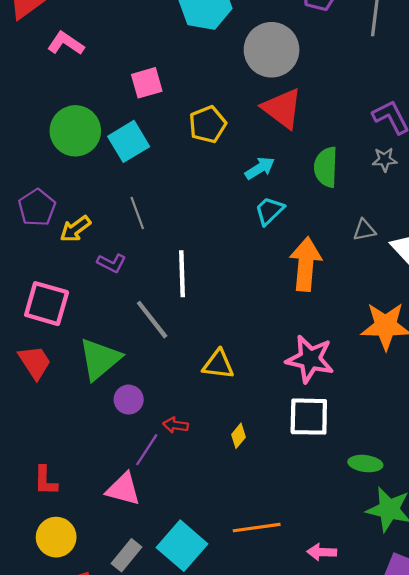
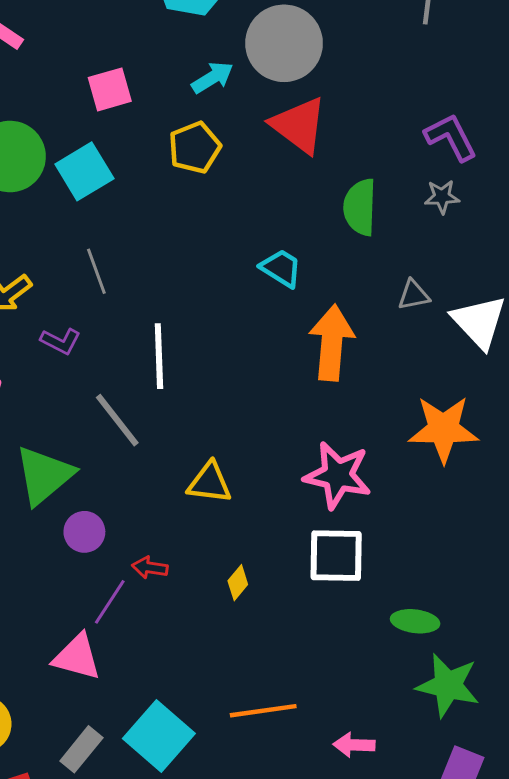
cyan arrow: (260, 168) -> (213, 78), moved
cyan trapezoid: (269, 211) -> (281, 268), turned 76

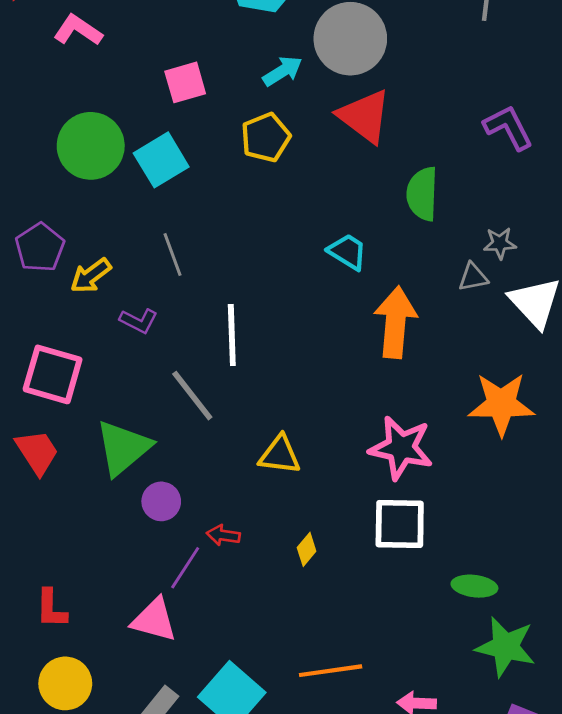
gray star: (442, 197) -> (500, 243), moved

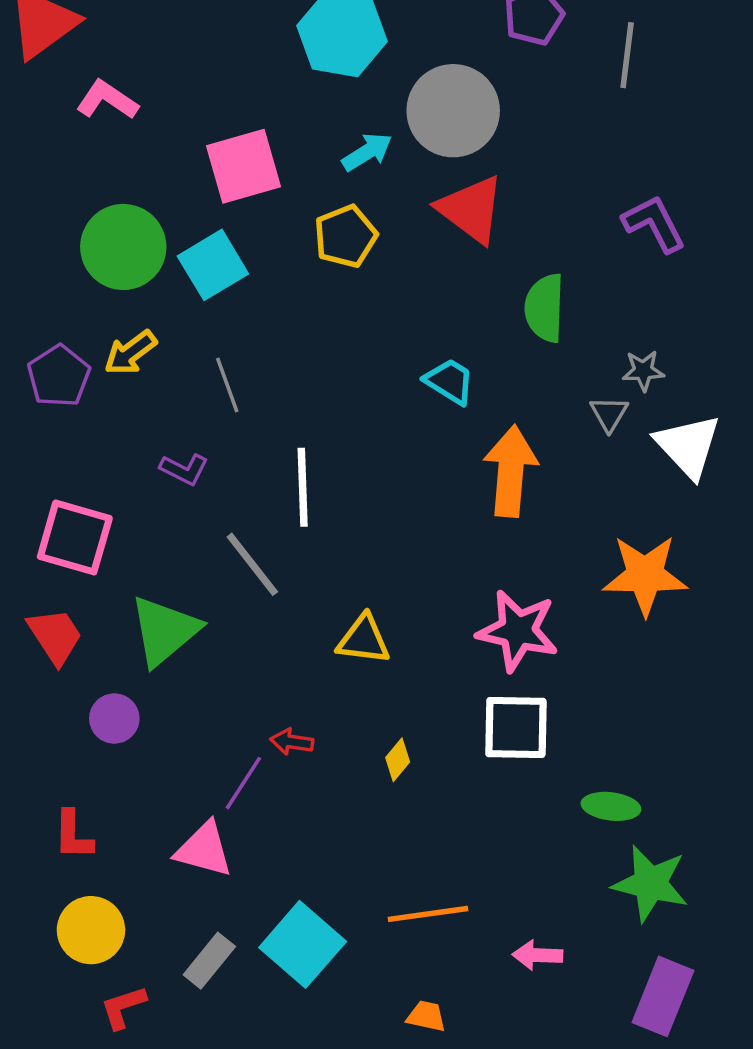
pink square: (185, 82) -> (243, 166), size x1.4
yellow arrow: (91, 276) -> (130, 353), moved
gray triangle: (473, 277) -> (609, 414), turned -48
purple circle: (161, 501) -> (114, 719), moved

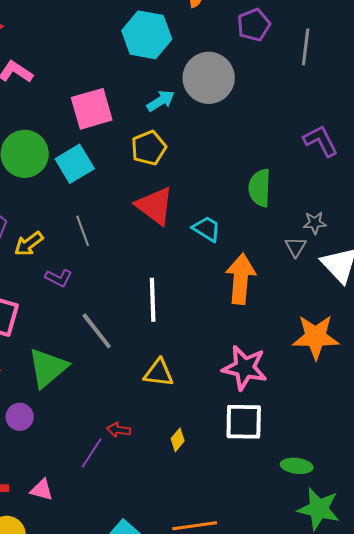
red triangle: (471, 209) -> (155, 206), moved
yellow arrow: (130, 353) -> (29, 244), moved
white line: (303, 487) -> (153, 300), moved
pink triangle: (204, 849) -> (42, 490), moved, size x0.7

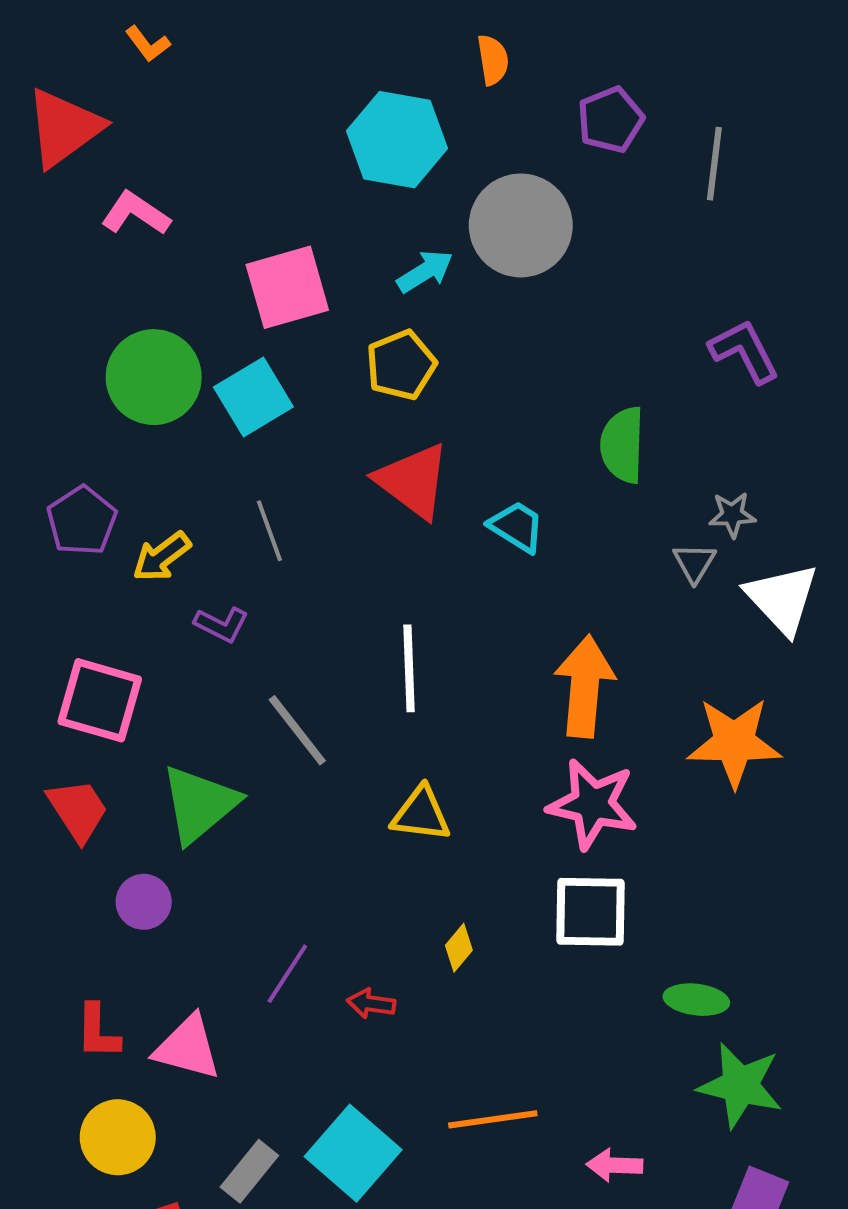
orange arrow: (241, 279) -> (585, 686), moved
red arrow: (119, 430) -> (371, 1004), moved
pink triangle: (42, 490) -> (188, 1047), size x1.5

